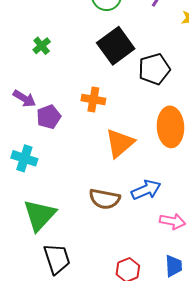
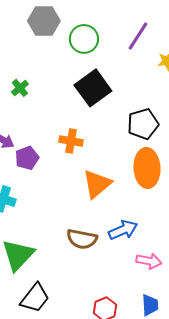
black pentagon: (154, 69) -> (143, 124), moved
black trapezoid: (57, 259) -> (35, 298), turned 56

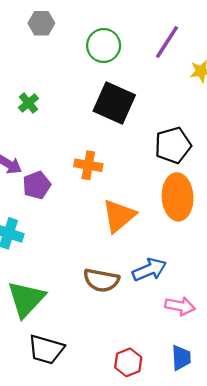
gray hexagon: (44, 21) -> (41, 23), moved, size x0.7
black square: (93, 88) -> (114, 103), turned -30
black trapezoid: (35, 298) -> (46, 349), turned 68

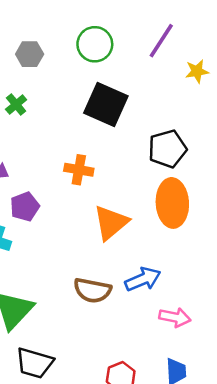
gray hexagon: (41, 23) -> (30, 54), moved
purple pentagon: (37, 185) -> (25, 207), moved

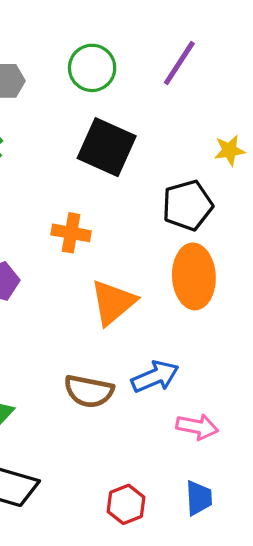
yellow star: (197, 71) -> (229, 150), moved

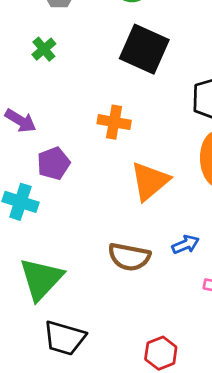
blue arrow: (155, 377) -> (186, 244), size x0.7

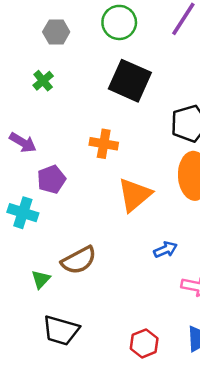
brown semicircle: (129, 257) -> (79, 260), moved, turned -39
green triangle: (41, 279) -> (41, 279), size x0.5

